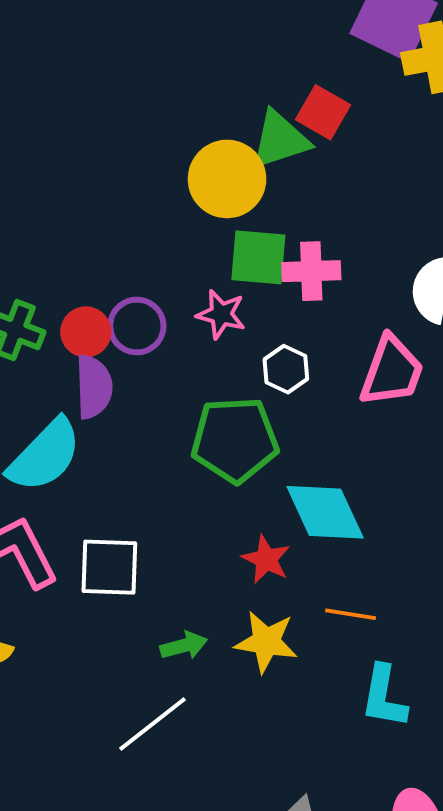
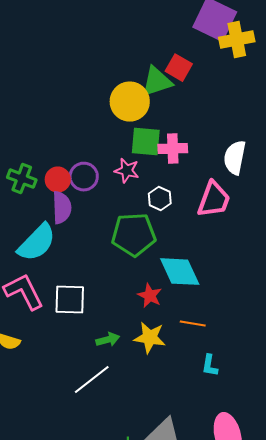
cyan L-shape: (384, 697) -> (210, 366), size x0.7

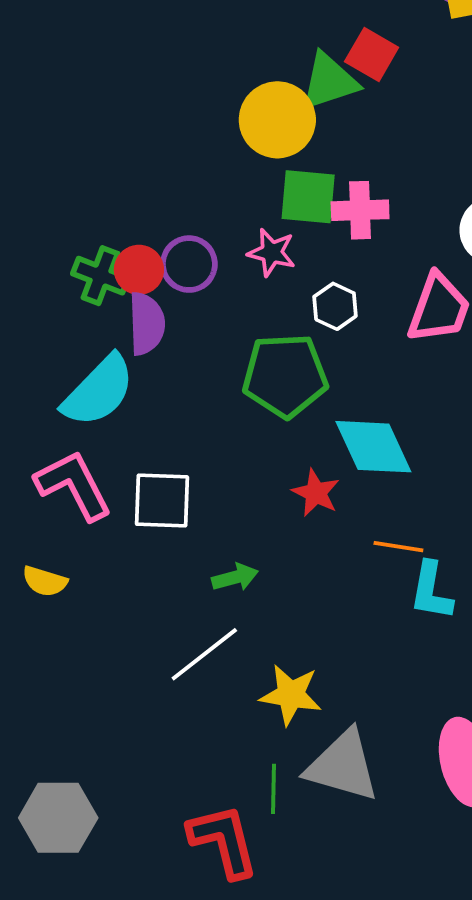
green cross: (22, 179) -> (100, 276), moved
yellow star: (150, 338) -> (291, 695), moved
cyan L-shape: (210, 366) -> (431, 591), moved, size x1.4

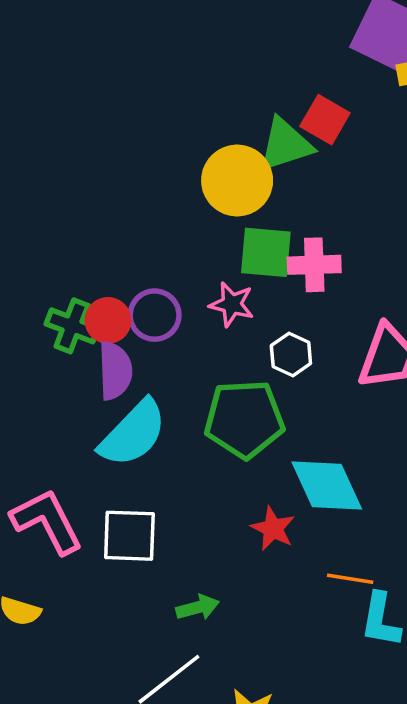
cyan semicircle: (99, 391) -> (133, 433), moved

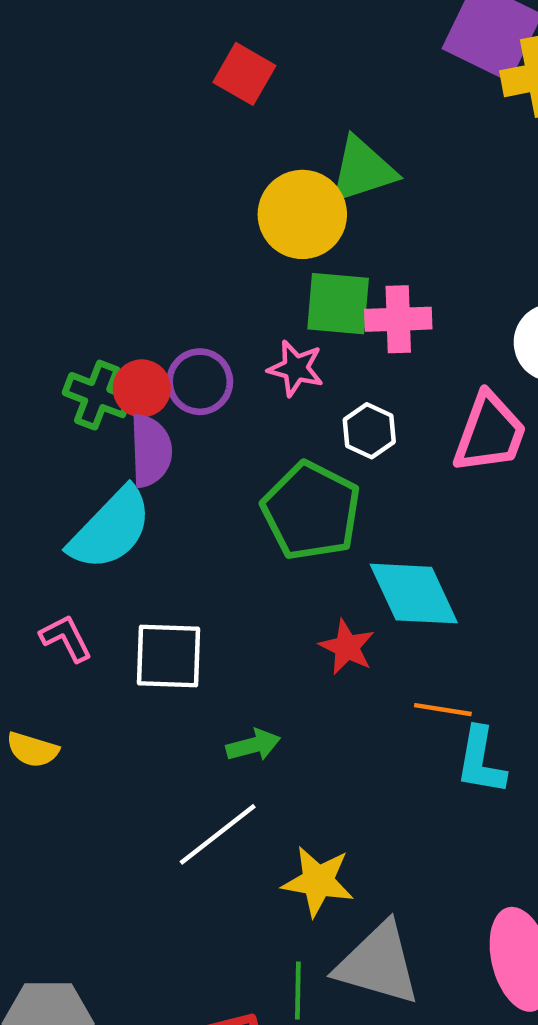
red square: (325, 120) -> (244, 74), moved
green pentagon: (244, 419) -> (311, 511), turned 30
cyan semicircle: (133, 433) -> (111, 529), moved
pink L-shape: (47, 521) -> (66, 638), size x0.6

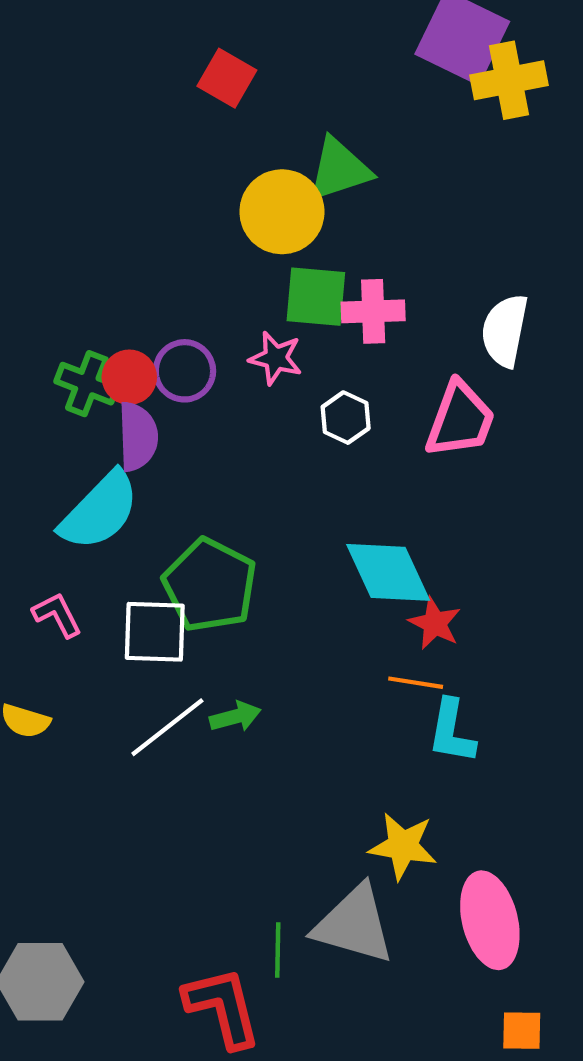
green pentagon: (311, 511) -> (210, 585), moved
red star: (347, 647) -> (435, 623), moved
white line: (218, 834) -> (167, 727), moved
yellow star: (318, 881) -> (403, 846), moved

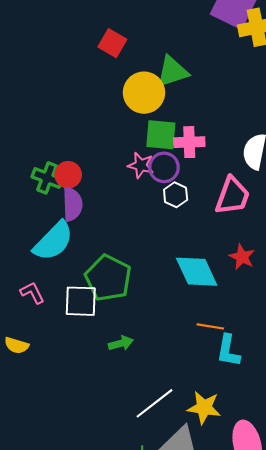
red square: (227, 78) -> (112, 43), moved
purple circle: (184, 371) -> (164, 167), moved
red star: (435, 623) -> (242, 257), moved
white line: (167, 727) -> (155, 403), moved

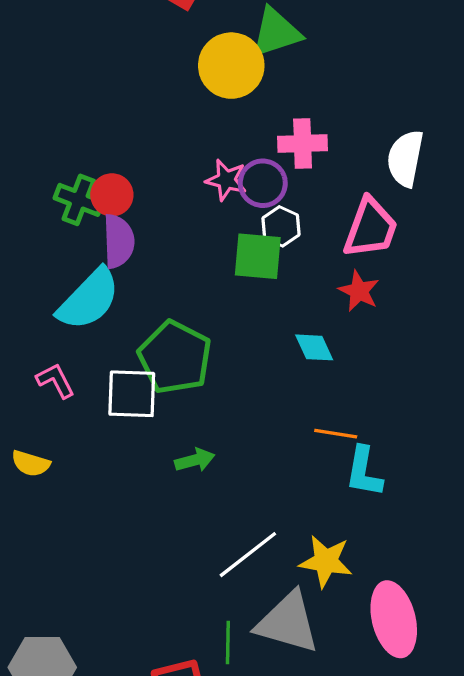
green square: (161, 135) -> (258, 256), moved
red star: (242, 257) -> (359, 291), moved
cyan diamond: (197, 272) -> (314, 347), size x0.6

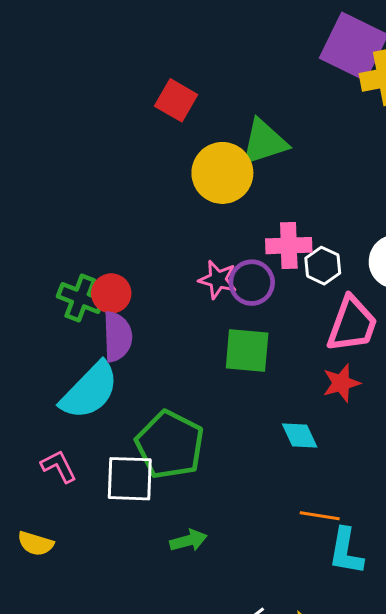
white hexagon: (281, 226) -> (323, 266), moved
red star: (359, 291) -> (341, 383), turned 30

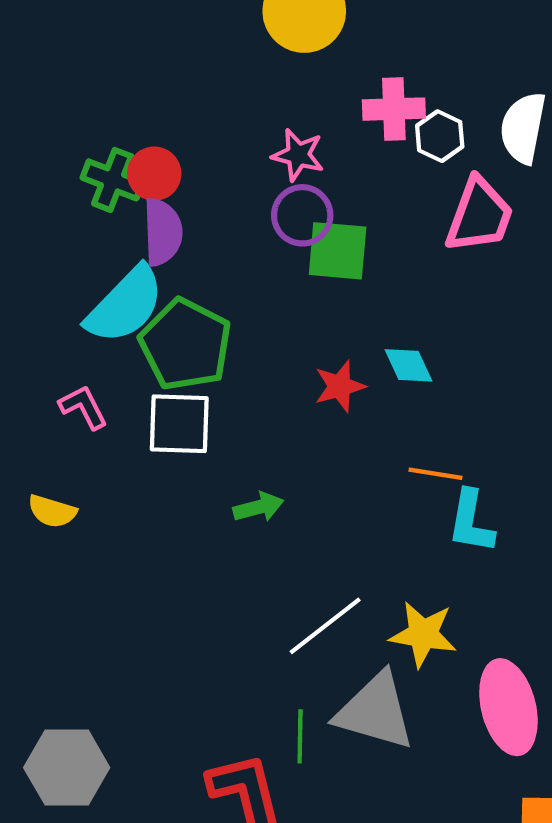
purple circle: (252, 283) -> (302, 215), moved
red star: (341, 383) -> (340, 386), moved
green pentagon: (170, 445) -> (185, 345), moved

